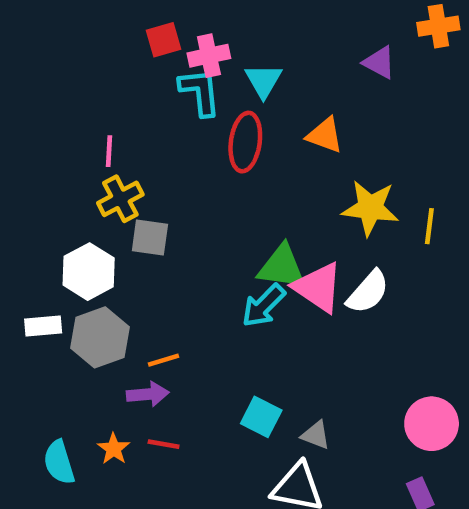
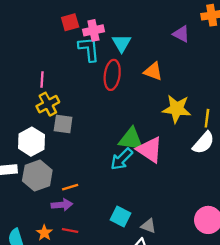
white semicircle: (368, 292) -> (203, 143), moved

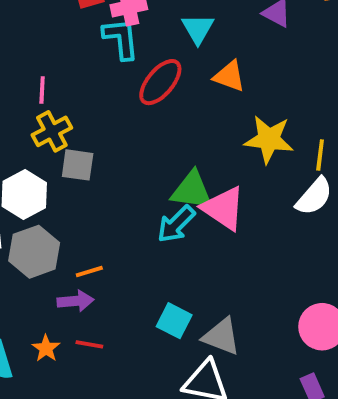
cyan triangle: (122, 43) -> (198, 29), moved
red ellipse: (112, 75) -> (160, 82), turned 32
gray triangle: (148, 226) -> (221, 337), size x1.5

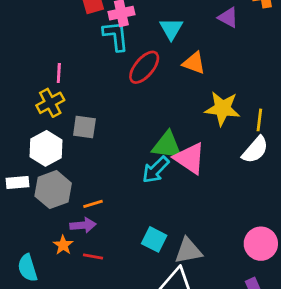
yellow cross: (52, 131) -> (50, 103), moved
gray triangle: (221, 337) -> (188, 251), turned -32
orange star: (46, 348) -> (63, 245), moved

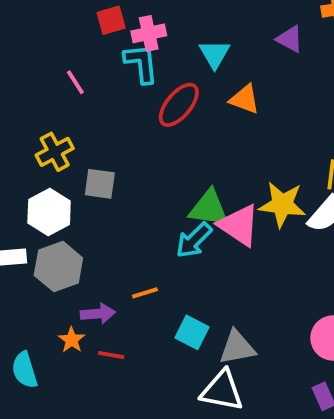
pink line: (59, 73) -> (75, 82), moved, turned -36
yellow star: (222, 109) -> (282, 204), moved
orange line: (93, 204) -> (145, 293), moved

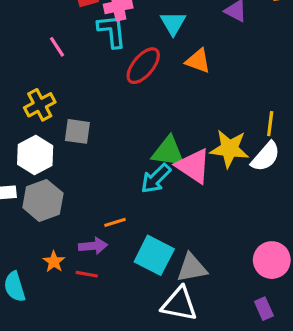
purple arrow: (98, 314) -> (93, 246), moved
cyan square: (192, 332) -> (154, 255), size x1.4

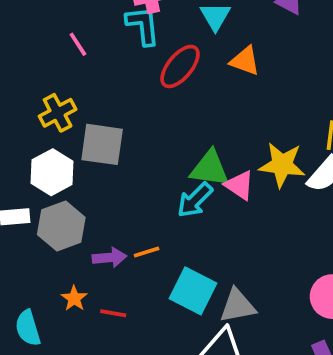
gray square: (77, 131) -> (102, 144), size x1.4
pink triangle: (193, 166) -> (239, 185), size x0.7
purple arrow: (93, 246) -> (110, 258), moved

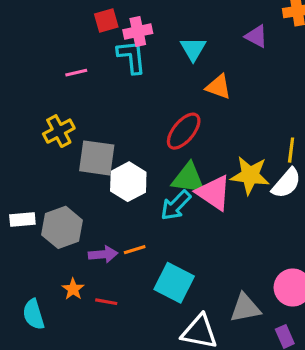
pink line: (78, 44) -> (76, 73), turned -70
red ellipse: (180, 66) -> (184, 131), moved
white hexagon: (52, 172) -> (128, 182), moved
pink triangle: (239, 185) -> (214, 193), size x1.4
gray triangle: (238, 306) -> (245, 308), moved

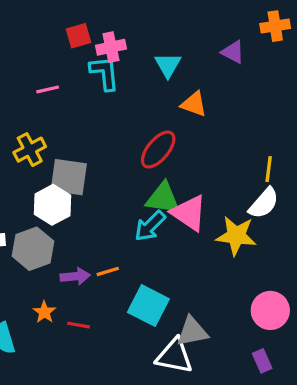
yellow star: (250, 175) -> (236, 236), moved
white hexagon: (128, 182) -> (52, 205), moved
gray triangle: (245, 308) -> (192, 332), moved

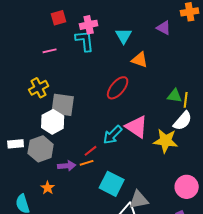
red square: (78, 36) -> (59, 18), moved
green triangle: (163, 198) -> (175, 96), moved, size x0.7
red line: (78, 325) -> (91, 151), moved, turned -48

